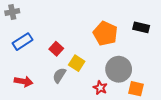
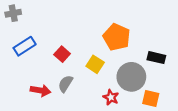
black rectangle: (141, 27) -> (156, 58), moved
yellow square: (77, 63) -> (95, 64), moved
red arrow: (24, 81) -> (40, 90), moved

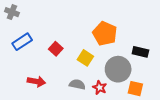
gray cross: (13, 13) -> (12, 12), turned 32
gray semicircle: (65, 84) -> (77, 84), moved, turned 70

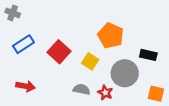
red square: (56, 49) -> (59, 52), size x1.5
red arrow: (36, 81) -> (26, 86), moved
orange square: (135, 89) -> (156, 94), moved

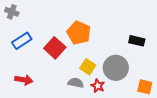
orange pentagon: (111, 36) -> (79, 33), moved
black rectangle: (148, 55) -> (137, 41), moved
yellow square: (90, 61) -> (88, 67), moved

